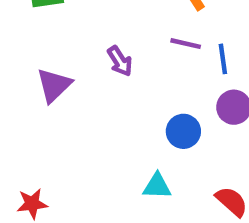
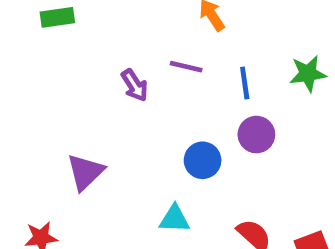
purple line: (186, 44) -> (186, 67), moved
purple triangle: (54, 85) -> (85, 172), moved

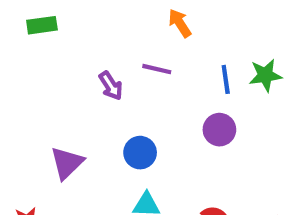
blue line: (245, 83) -> (226, 79), moved
blue circle: (203, 160) -> (140, 153), moved

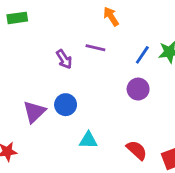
blue line: (226, 79) -> (142, 55), turned 42
blue circle: (140, 153) -> (66, 105), moved

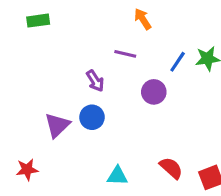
purple arrow: (64, 59) -> (95, 81), moved
purple circle: (138, 89) -> (154, 92), moved
cyan triangle: (88, 140) -> (117, 176), moved

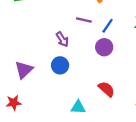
blue line: (178, 62) -> (108, 26), moved
purple triangle: (57, 125) -> (24, 70), moved
red semicircle: (171, 168) -> (106, 89), moved

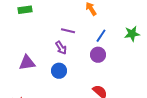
purple line: (84, 20) -> (68, 31), moved
purple triangle: (24, 70) -> (27, 63), moved, turned 36

